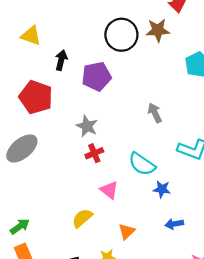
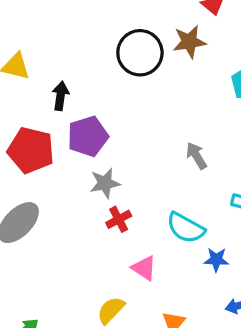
purple pentagon: (96, 76) -> (88, 136), moved
gray star: (87, 126) -> (105, 183), turned -30

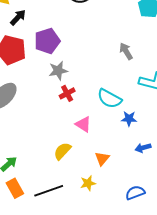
black arrow: (60, 96) -> (18, 17), moved, turned 36
gray arrow: (196, 156) -> (126, 51), moved

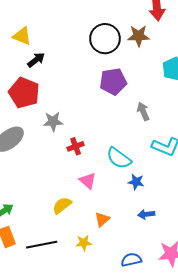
purple pentagon: (47, 41) -> (113, 82), moved
gray star: (58, 71) -> (53, 122), moved

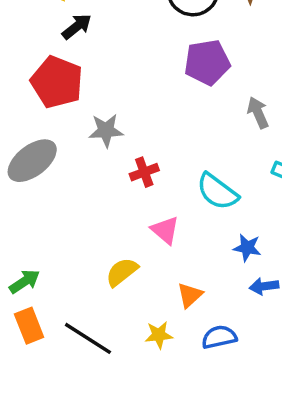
blue star: (136, 182) -> (247, 248), moved
black line: (42, 245) -> (88, 338), turned 44
blue semicircle: (131, 260) -> (219, 337), moved

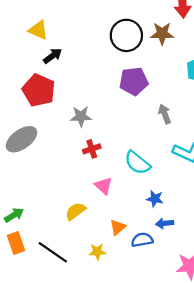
gray star: (106, 130) -> (81, 116), moved
blue semicircle: (219, 337) -> (142, 240), moved

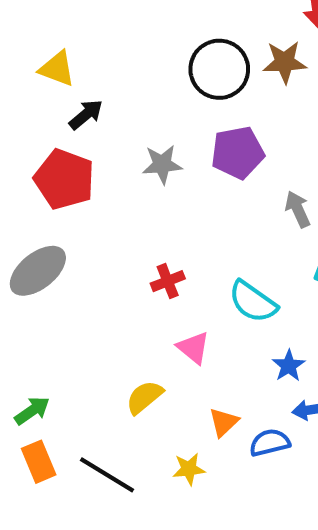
gray star: (81, 116) -> (162, 164), moved
blue star: (155, 199) -> (289, 366), turned 30

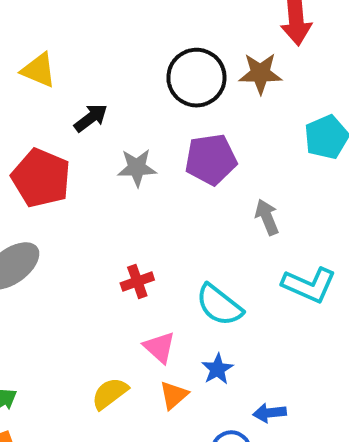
black arrow: (86, 115) -> (91, 118), moved
blue star: (289, 366) -> (217, 369), moved
orange triangle: (224, 422) -> (174, 395), moved

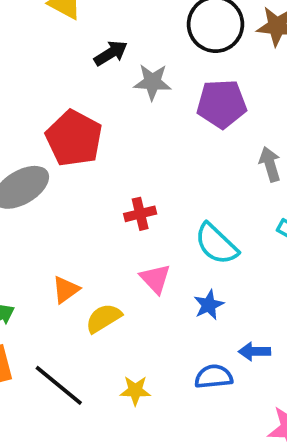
gray star: (137, 168) -> (152, 82), moved
red pentagon: (41, 178) -> (74, 138), moved
orange triangle: (174, 395) -> (66, 290), moved

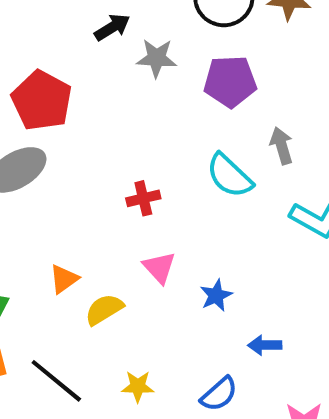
red pentagon: (74, 138) -> (42, 101), moved
cyan semicircle: (216, 244) -> (229, 176), moved
blue semicircle: (214, 377) -> (219, 394), moved, turned 144

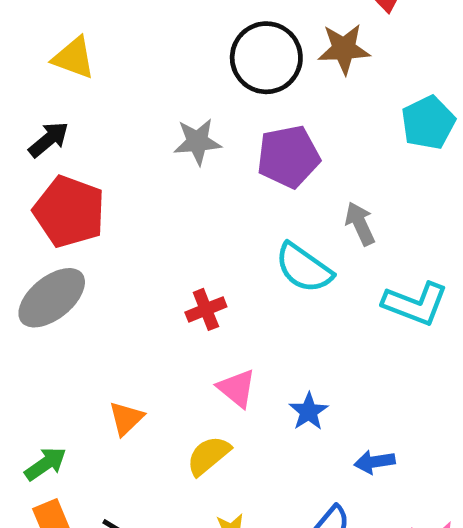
black arrow: (112, 27) -> (49, 139), moved
yellow semicircle: (104, 309) -> (208, 456), moved

